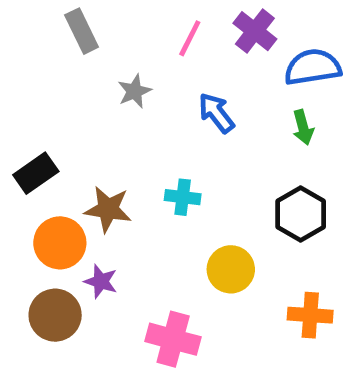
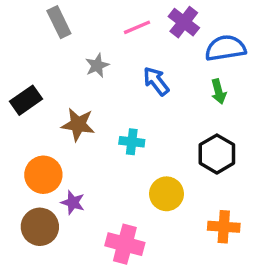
pink line: (190, 38) -> (137, 27), turned 40
black rectangle: (36, 173) -> (26, 100), moved
brown star: (108, 209) -> (78, 124), moved

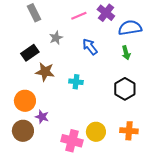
black rectangle: (26, 100) -> (30, 53), moved
yellow circle: (167, 194) -> (96, 132), moved

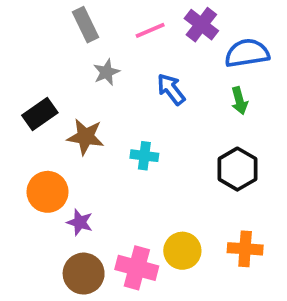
gray rectangle: (34, 13) -> (85, 25), moved
black rectangle: (30, 53) -> (40, 114), moved
brown circle: (23, 131) -> (84, 274), moved

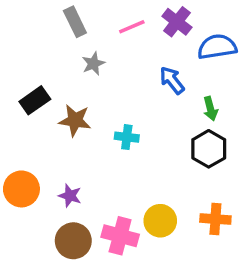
blue arrow: (171, 89) -> (172, 80), moved
green arrow: (239, 101) -> (210, 109), moved
orange circle: (48, 192) -> (21, 189), moved

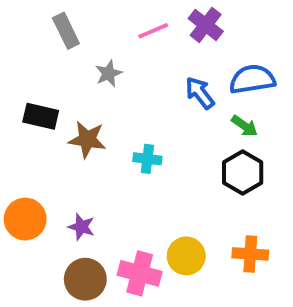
gray rectangle: (75, 22) -> (66, 31), moved
blue semicircle: (217, 47) -> (252, 79), moved
black rectangle: (35, 100) -> (41, 116), turned 48
green arrow: (210, 109) -> (244, 126), turned -40

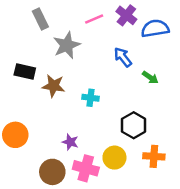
gray star: (109, 73) -> (67, 45), size x1.6
blue semicircle: (252, 79) -> (155, 28), moved
black hexagon: (243, 172) -> (134, 125), moved
purple star: (81, 227) -> (70, 142), moved

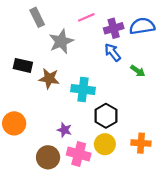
purple cross: (126, 15) -> (114, 28), moved, turned 36
cyan cross: (91, 98) -> (83, 90), size x1.5
black hexagon: (134, 125) -> (106, 116), moved

